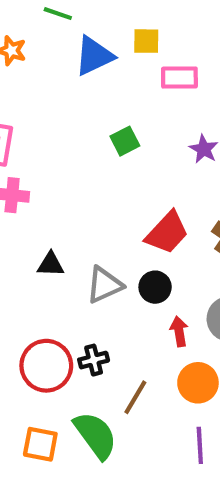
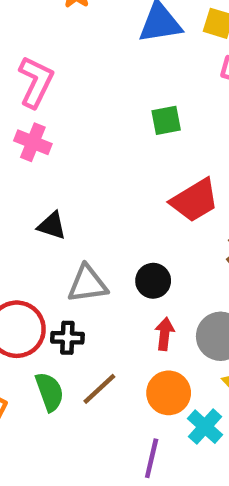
red trapezoid: (167, 233) -> (194, 200), moved
gray triangle: (104, 285) -> (87, 284), moved
green semicircle: (95, 435) -> (50, 392), moved, size x0.7

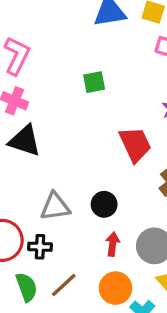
green square: (166, 120) -> (94, 82), moved
red trapezoid: (194, 200) -> (135, 144), turned -84
black triangle: (52, 226) -> (25, 141), moved, size x1.5

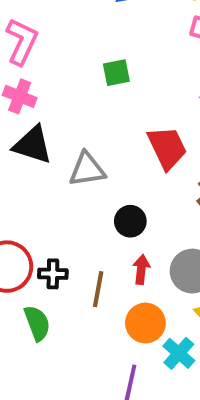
gray triangle: (55, 207) -> (87, 169), moved
brown line: (64, 285) -> (98, 289), moved, turned -36

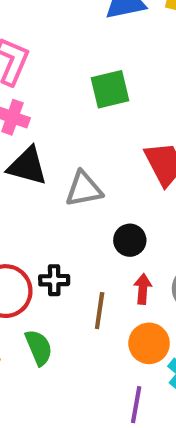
green square: (116, 73) -> (110, 89), size x1.4
black cross: (53, 274) -> (54, 280), moved

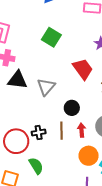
green square: (110, 89) -> (51, 37), turned -36
gray triangle: (84, 189) -> (46, 87), turned -30
brown line: (100, 311) -> (62, 131), moved

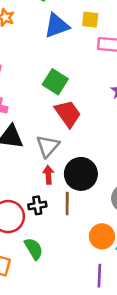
red trapezoid: (83, 69) -> (68, 114), moved
black circle: (72, 108) -> (81, 174), size x1.6
red arrow: (82, 130) -> (48, 175), moved

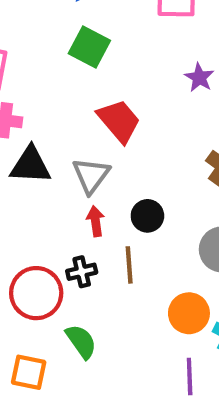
green square: (55, 82) -> (89, 47), moved
black circle: (81, 174) -> (147, 216), size x0.6

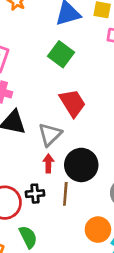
black circle: (147, 216) -> (81, 165), size x1.6

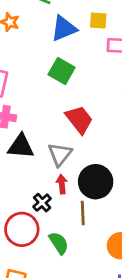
black cross: (35, 194) -> (42, 203), moved, turned -30
green semicircle: (28, 237) -> (59, 243), moved

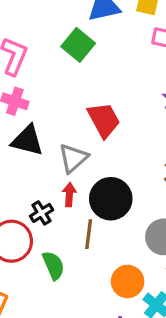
green square: (62, 71) -> (78, 45), moved

